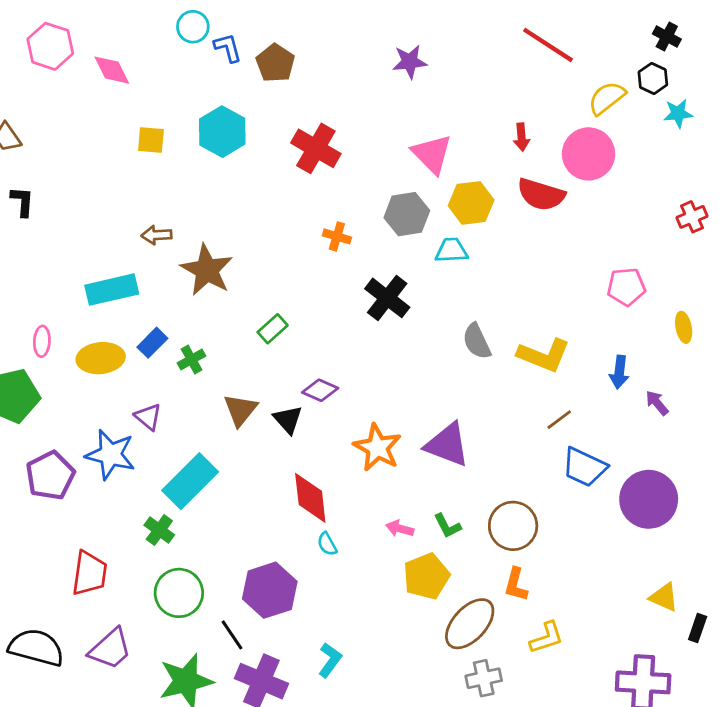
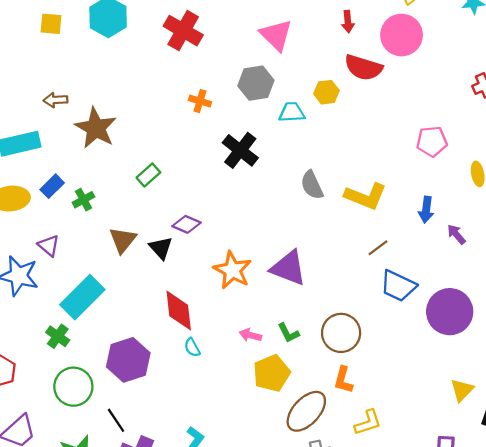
yellow hexagon: (471, 203) -> (326, 92), moved, size x0.7
purple hexagon: (270, 590) -> (128, 360), moved
yellow triangle: (664, 597) -> (462, 390), turned 50

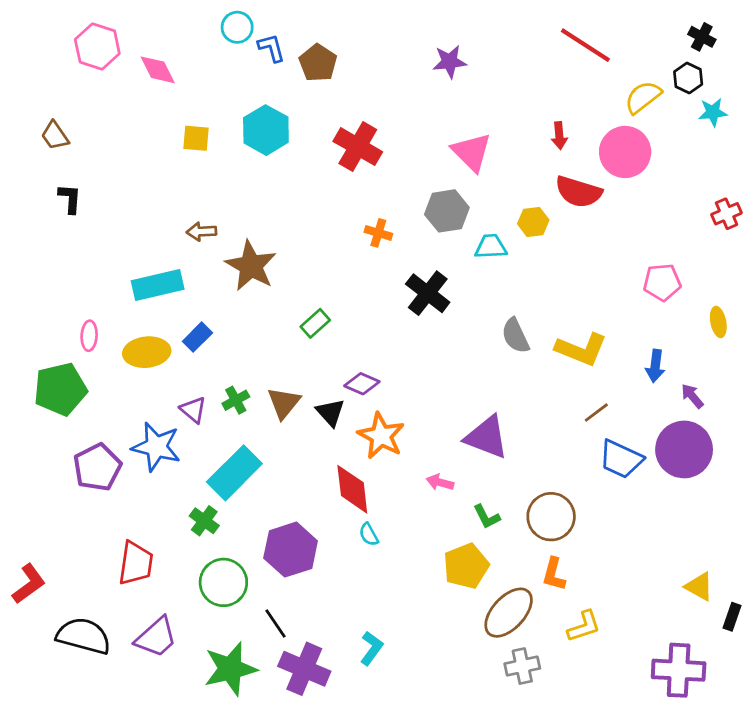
green cross: (83, 200) -> (236, 400), moved
orange star: (232, 270) -> (381, 436), moved
purple circle: (450, 312) -> (684, 449), moved
pink arrow: (250, 335) -> (440, 482), moved
yellow triangle: (462, 390) -> (699, 587), turned -45

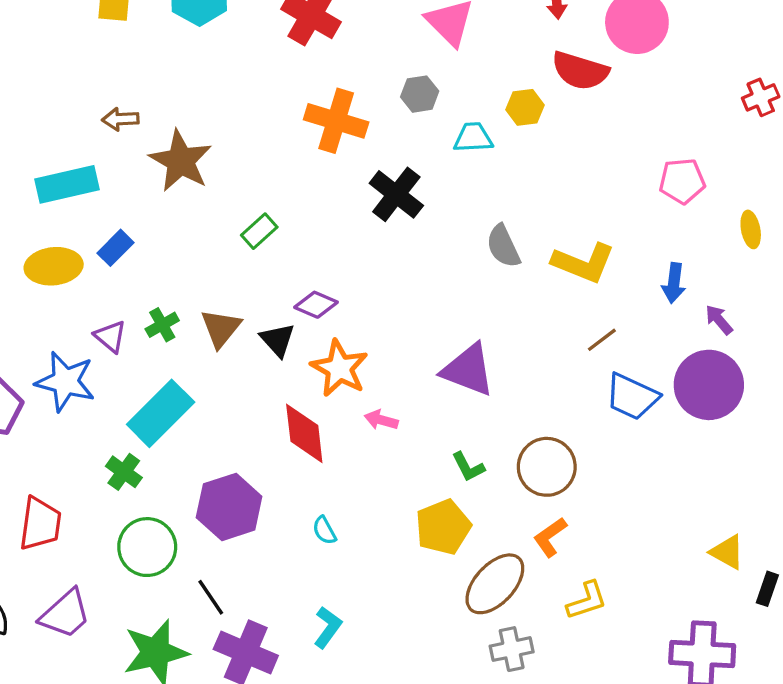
gray hexagon: (447, 211) -> (420, 94), size x0.7
orange cross: (378, 233) -> (336, 121), size x1.8
pink arrow: (440, 482) -> (381, 420), moved
cyan semicircle: (369, 534) -> (324, 530), moved
orange L-shape: (554, 574) -> (550, 537), turned 40

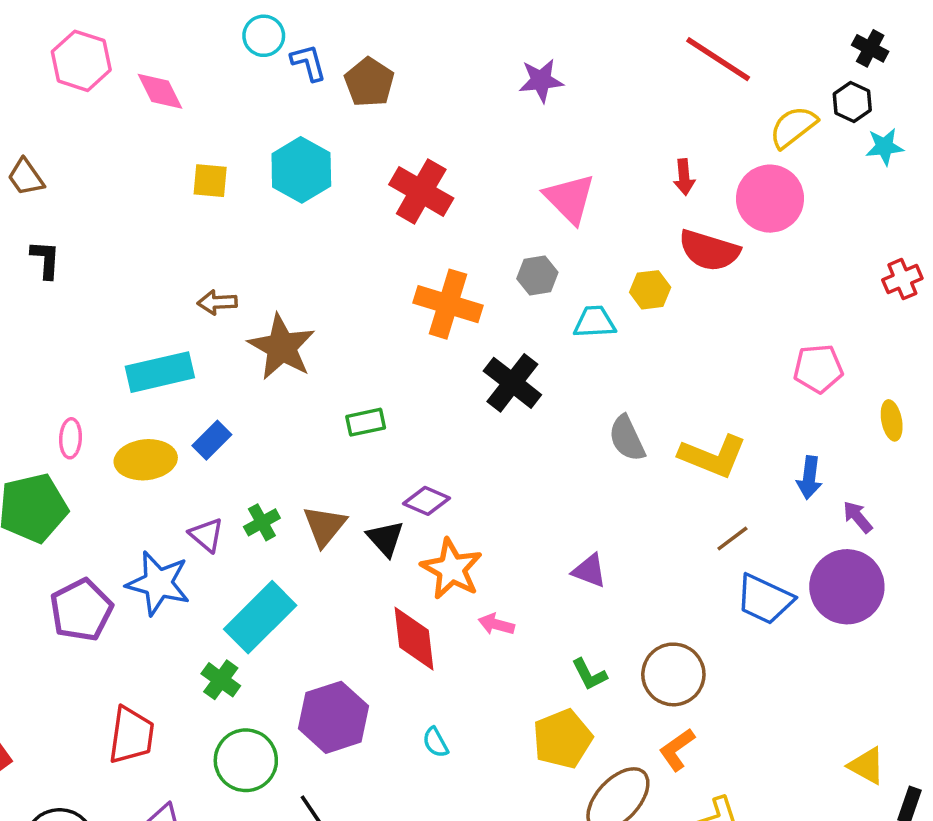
green rectangle: (259, 231) -> (366, 422), turned 30
purple triangle: (468, 370) -> (589, 571), size x0.6

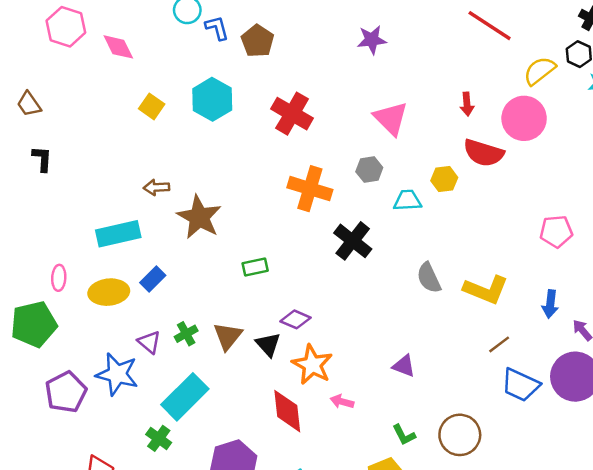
yellow square: (210, 181) -> (152, 106), turned 30

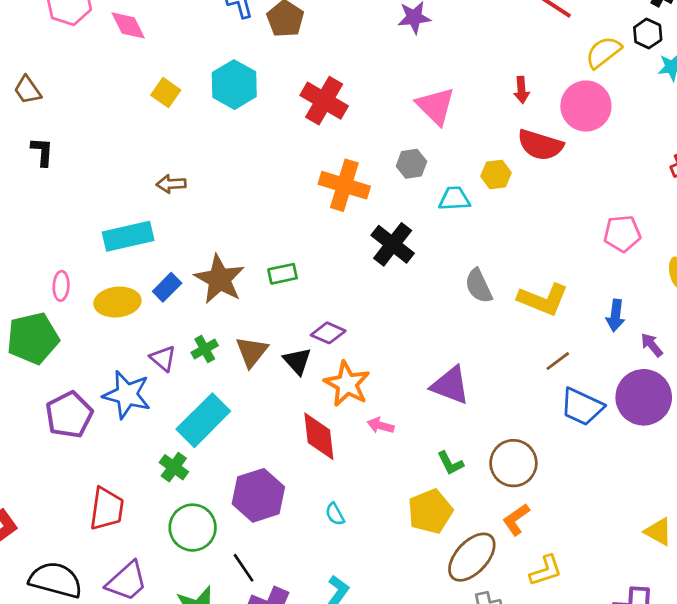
brown star: (199, 217) -> (219, 279), moved
purple triangle: (404, 366) -> (450, 385), size x1.5

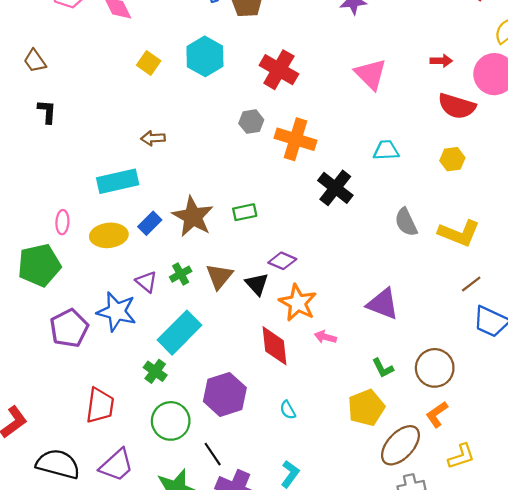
red arrow: (522, 90) -> (441, 61), turned -85
gray hexagon: (411, 164) -> (251, 122), moved
yellow hexagon: (496, 174) -> (452, 159), moved

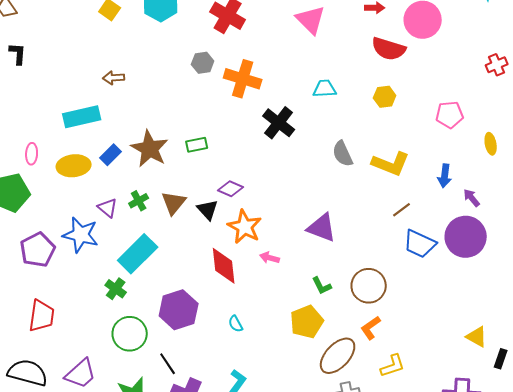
red trapezoid: (100, 406) -> (42, 316), moved

